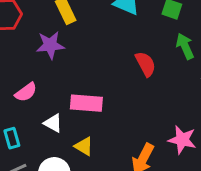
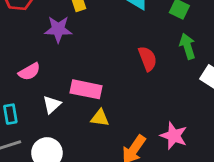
white triangle: (53, 123) -> (52, 105), turned 42
yellow triangle: (84, 146) -> (100, 118), moved, turned -30

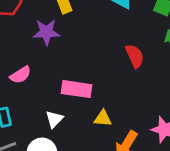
white triangle: (52, 105) -> (54, 119), moved
yellow triangle: (100, 118) -> (103, 118), moved

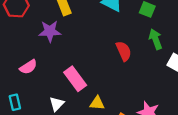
pink rectangle: (77, 89) -> (75, 79), turned 45

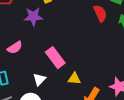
red semicircle: (124, 51) -> (100, 13), moved

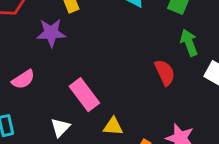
red semicircle: (100, 13) -> (165, 73), moved

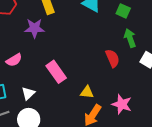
yellow triangle: (113, 126) -> (87, 92), moved
white triangle: (60, 127) -> (28, 93), moved

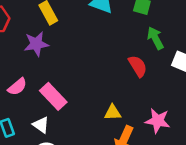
pink rectangle: (56, 72) -> (53, 96), moved
white triangle: (28, 93) -> (41, 125), turned -32

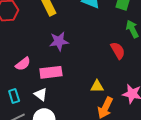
purple star: (36, 44) -> (59, 41), moved
pink rectangle: (53, 96) -> (51, 72), turned -55

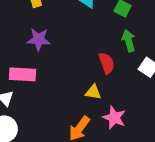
yellow triangle: (97, 86) -> (93, 92), moved

